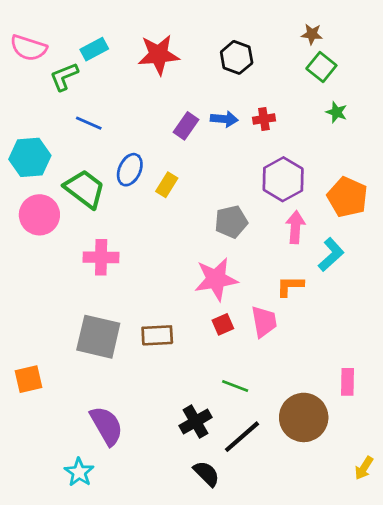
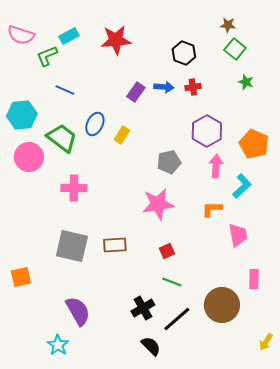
black hexagon: (237, 57) -> (184, 53), moved
pink trapezoid: (264, 322) -> (238, 235), moved
red square: (223, 324) -> (167, 251), moved

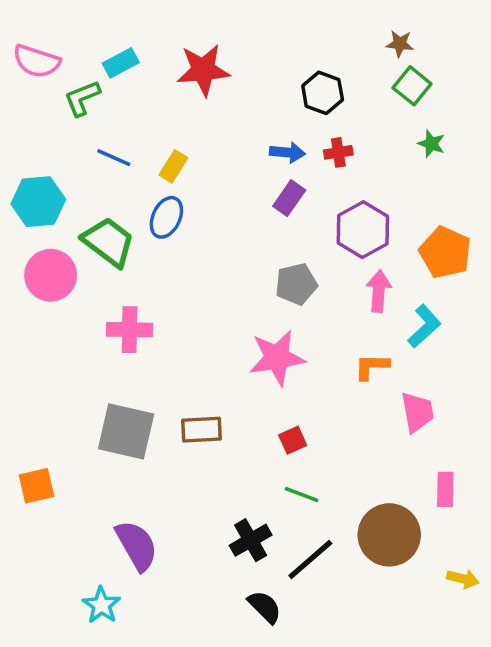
purple rectangle: (136, 92) -> (289, 198), moved
yellow rectangle: (122, 135) -> (173, 166), moved
yellow arrow: (266, 342) -> (463, 579), moved, turned -108

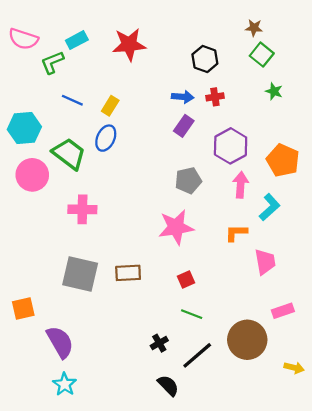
pink rectangle: (445, 489) -> (283, 311), turned 70
black cross: (251, 540) -> (159, 343), size x0.7
purple semicircle: (137, 545) -> (60, 342), moved

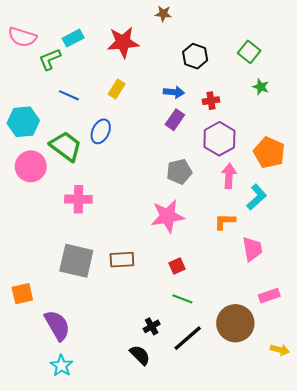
brown star: (254, 28) -> (163, 14), moved
red cross: (215, 97) -> (211, 101), moved
yellow rectangle: (110, 106) -> (117, 89), moved
black semicircle: (168, 385) -> (140, 355), moved

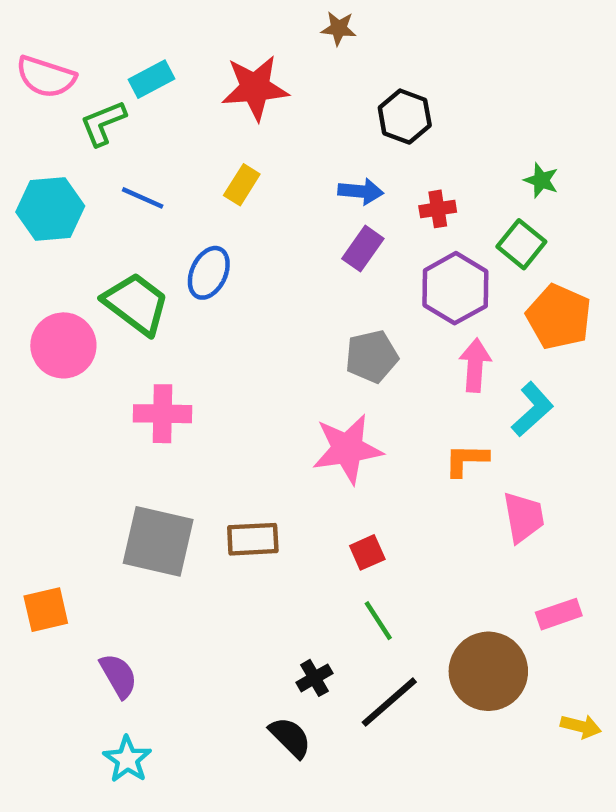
green square: (249, 52) -> (521, 244), moved
cyan hexagon: (23, 122) -> (50, 209), moved
green line: (182, 299) -> (378, 621), turned 36
purple semicircle: (57, 325) -> (118, 676), size x0.7

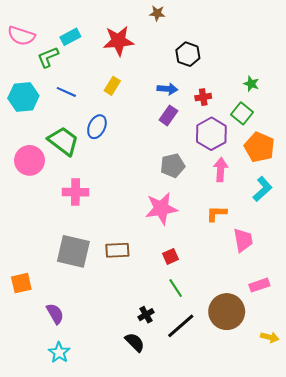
cyan L-shape: (532, 409) -> (262, 189), moved

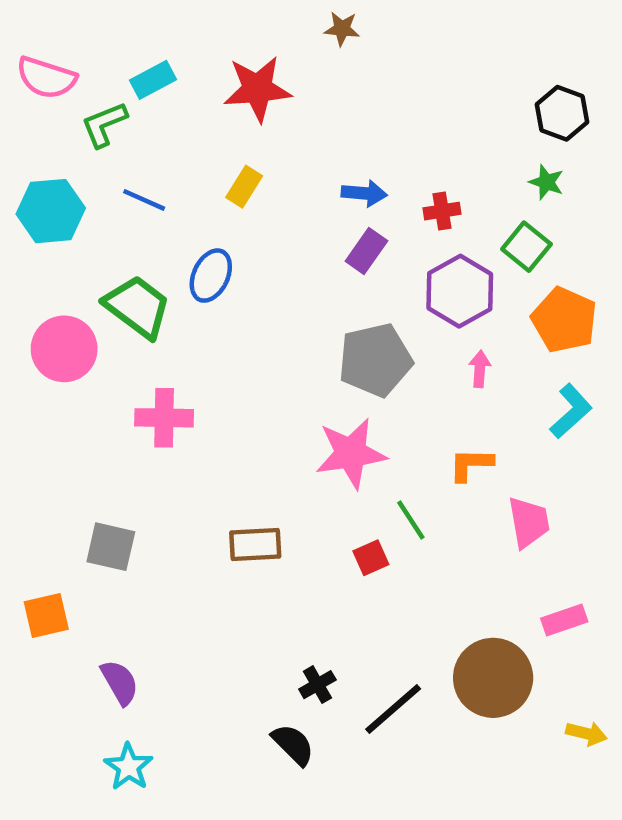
black hexagon: (188, 54) -> (562, 113), moved
gray pentagon: (173, 166) -> (375, 360), size x1.4
pink arrow: (221, 170) -> (480, 369), size x0.7
gray square: (73, 251) -> (111, 547), moved, size x0.7
green line: (176, 288) -> (411, 520), moved

